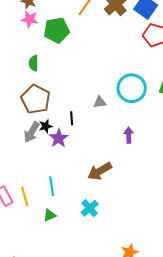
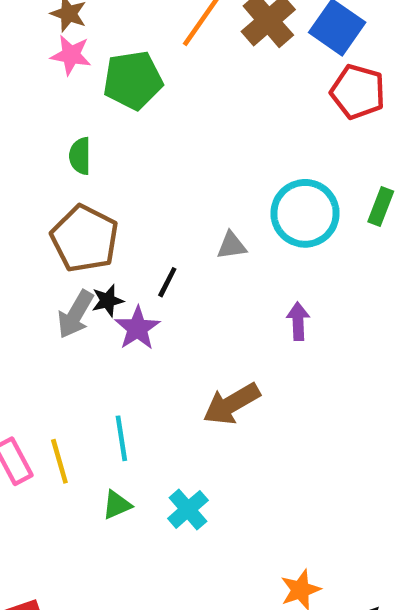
black line: (72, 118) -> (167, 282), turned 32
cyan cross: (90, 208) -> (188, 509), moved

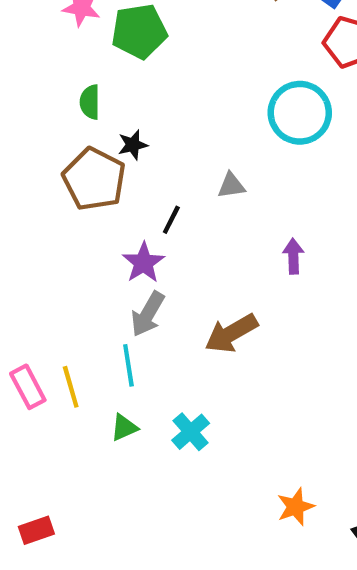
cyan circle: (305, 213) -> (300, 113), moved
black star: (108, 301) -> (133, 145), moved
gray arrow: (75, 314) -> (148, 314), moved

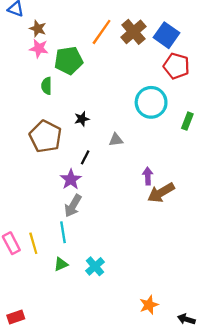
green semicircle: (90, 102) -> (47, 86), moved
black star: (133, 145) -> (82, 119), moved
brown arrow: (231, 333) -> (161, 193), moved

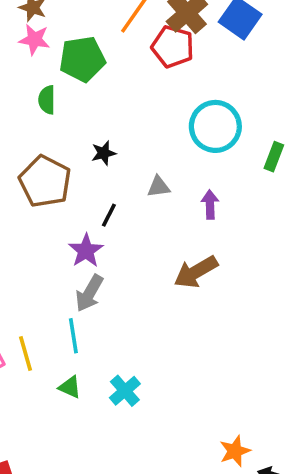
red pentagon: (176, 66) -> (173, 47), moved
purple arrow: (148, 176) -> (210, 204), moved
brown arrow: (161, 193) -> (196, 272), moved
green triangle: (61, 264) -> (70, 387), turned 48
orange star: (149, 305) -> (235, 451), moved

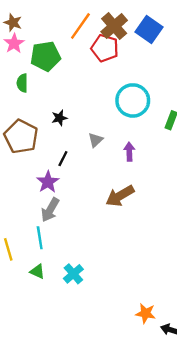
pink star: (34, 40) -> (14, 43), turned 30
gray triangle: (159, 187) -> (96, 140), turned -35
orange star: (235, 451) -> (146, 313), turned 30

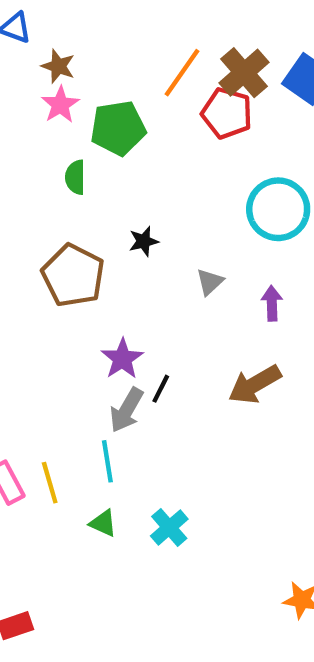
black line: (63, 159) -> (161, 389), moved

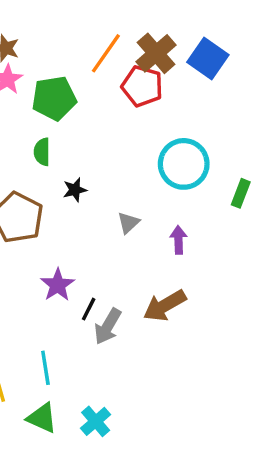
green semicircle: (75, 177) -> (42, 152), moved
gray arrow: (127, 410) -> (108, 326), moved
green triangle: (103, 523) -> (42, 418), size x1.4

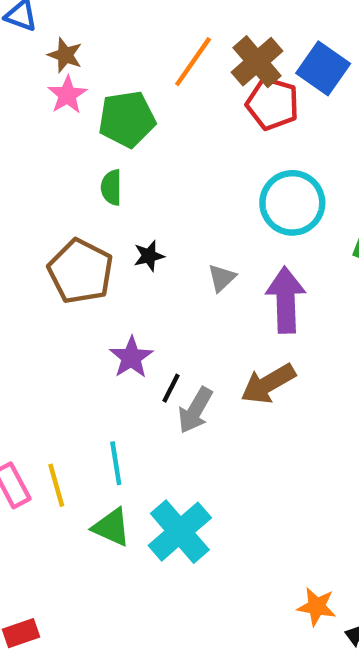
red pentagon: (142, 86) -> (272, 104), moved
black star: (75, 190) -> (149, 256), moved
purple arrow: (179, 240) -> (286, 300), size x1.8
cyan cross: (96, 421) -> (180, 532), size x1.6

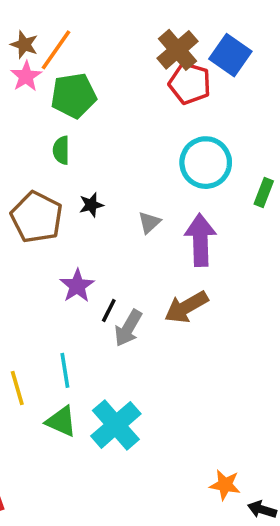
orange line: (193, 62) -> (56, 50), moved

